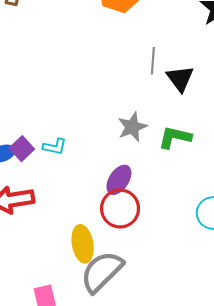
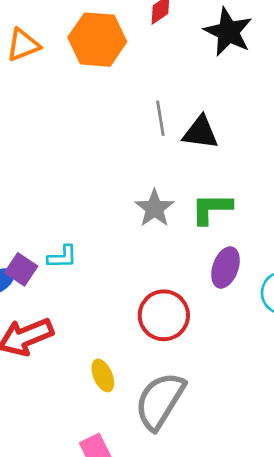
black triangle: (180, 79) -> (200, 132), turned -32
purple ellipse: (119, 180) -> (226, 267), moved
yellow ellipse: (83, 244) -> (103, 375), moved, size x0.7

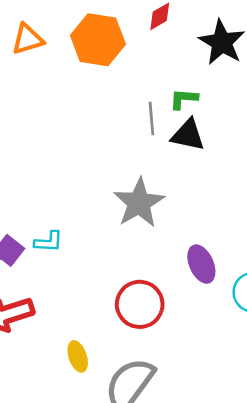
gray star: (154, 208) -> (139, 203), size x1.4
green L-shape: (212, 209) -> (184, 99), moved, size x0.7
purple ellipse: (226, 267) -> (201, 264), turned -48

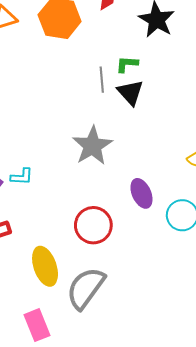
black triangle: (188, 135) -> (130, 92), turned 36
yellow ellipse: (78, 356) -> (45, 266), size x1.6

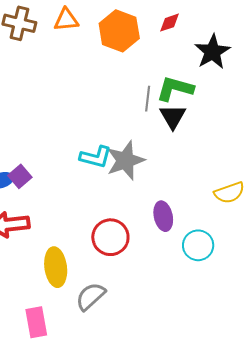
green L-shape: (127, 64) -> (175, 89), size x1.6
cyan L-shape: (22, 177) -> (96, 157), moved, size x1.4
gray semicircle: (86, 288) -> (91, 296), size x0.7

